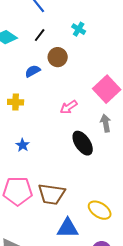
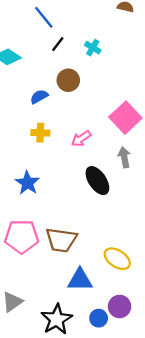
black line: (40, 35) -> (58, 44), moved
yellow cross: (16, 102) -> (40, 133), moved
blue star: (23, 145) -> (27, 183), size x1.5

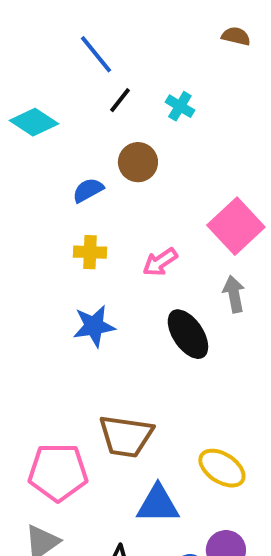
blue star: (27, 183) -> (94, 326), moved, turned 30
pink pentagon: (22, 237) -> (58, 472), moved

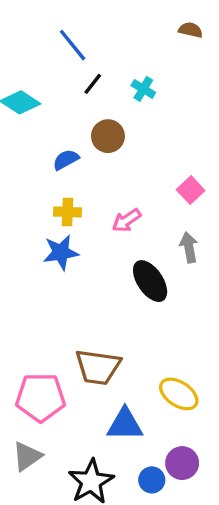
pink square: (236, 226) -> (191, 190), size x0.6
blue star: (94, 326) -> (61, 252), moved

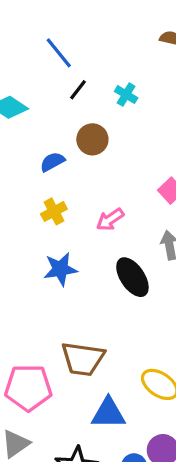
yellow cross: (67, 212) -> (54, 211), turned -30
blue star: (61, 252) -> (60, 269), moved

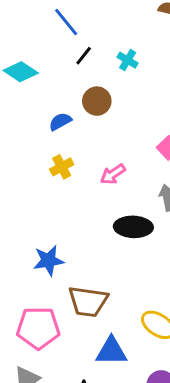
blue star: (60, 269) -> (49, 261), moved
black ellipse: (132, 277) -> (133, 227), turned -54

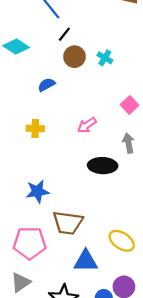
cyan cross: (128, 60) -> (105, 58), moved
brown circle: (97, 101) -> (75, 57), moved
yellow cross: (62, 167) -> (35, 129), moved, turned 30

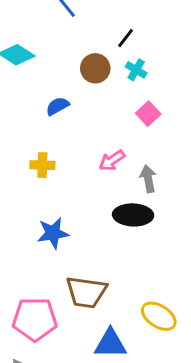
black line: (64, 34) -> (126, 38), moved
pink square: (130, 105) -> (148, 114), moved
gray arrow: (128, 143) -> (148, 179), moved
blue star: (37, 191) -> (53, 233), moved

